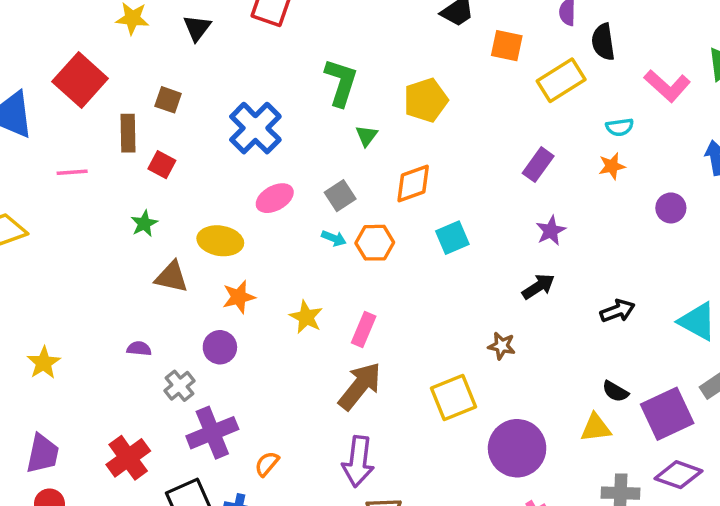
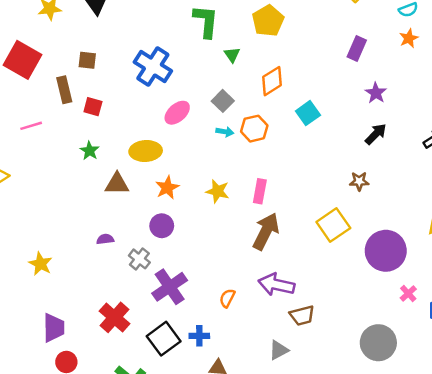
purple arrow: (358, 461) -> (276, 285), turned 108
orange semicircle: (267, 464) -> (227, 298), moved

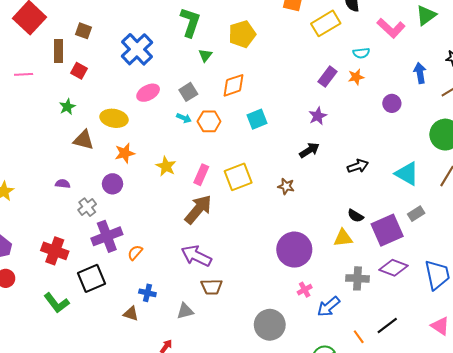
purple rectangle: (357, 49) -> (327, 77), moved
yellow square: (333, 225) -> (238, 177), moved
orange semicircle: (227, 298) -> (135, 253), moved
red cross: (114, 317) -> (55, 251), turned -35
blue cross: (199, 336) -> (147, 293), moved

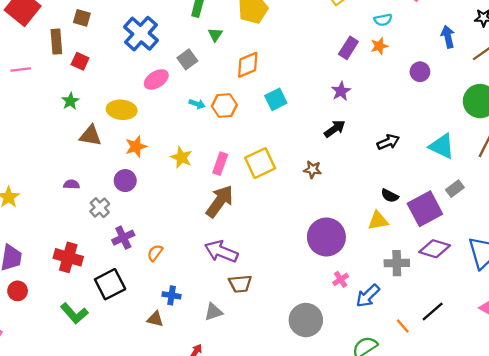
gray square: (188, 92) -> (187, 59), moved
purple cross: (107, 236) -> (123, 238), size x0.7

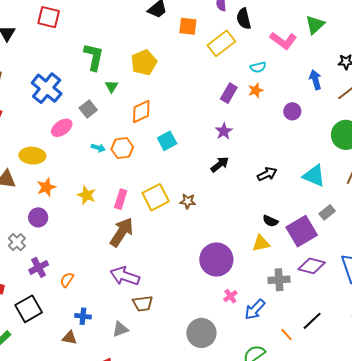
brown star: (313, 169) -> (188, 201), moved

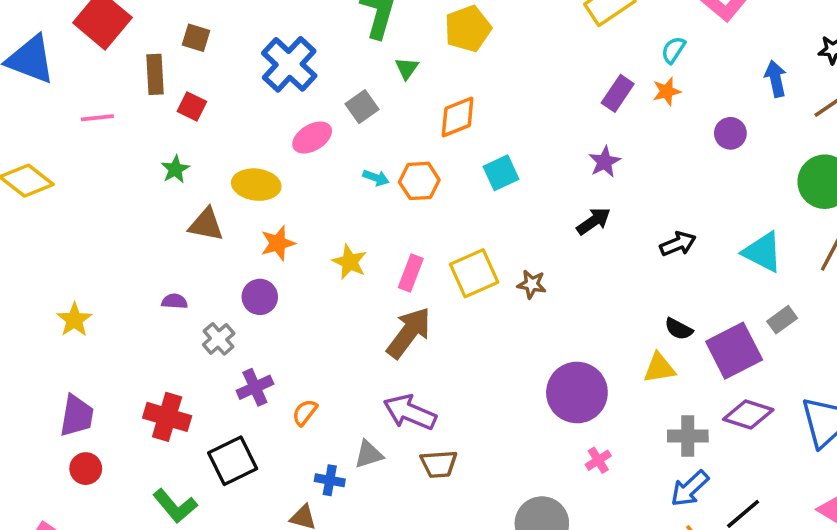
cyan semicircle: (258, 67) -> (673, 50), turned 133
blue arrow: (255, 309) -> (690, 489), moved
gray triangle: (120, 329) -> (369, 454), moved

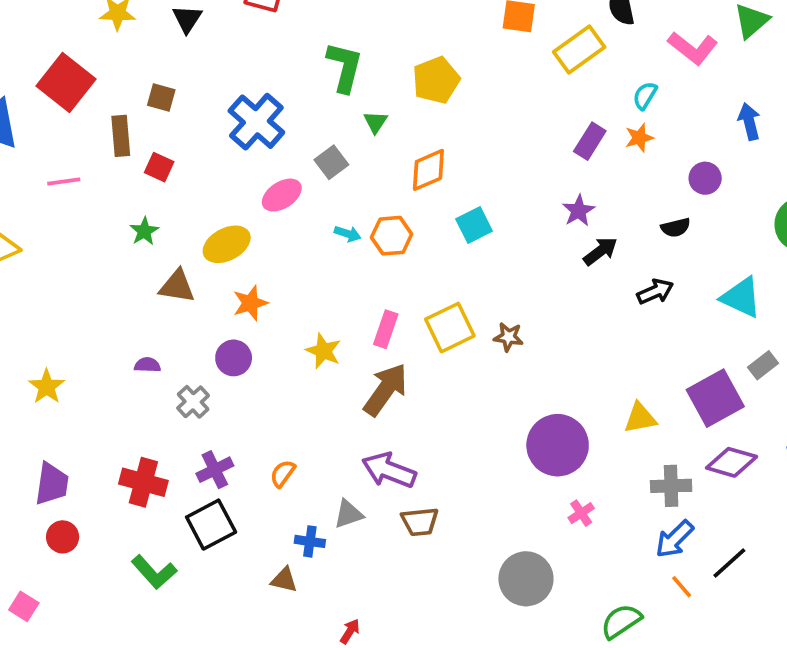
yellow ellipse: (256, 185) -> (227, 244), turned -33
black arrow: (594, 221) -> (600, 251), moved
yellow star: (350, 262) -> (323, 351), moved
black semicircle: (679, 329) -> (676, 228), moved, turned -40
purple cross: (255, 387) -> (215, 470), moved

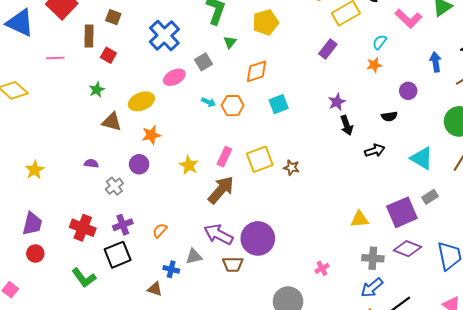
purple rectangle: (590, 141) -> (328, 49), moved
black arrow: (600, 251) -> (347, 125), turned 102
purple circle: (558, 445) -> (258, 238), moved

